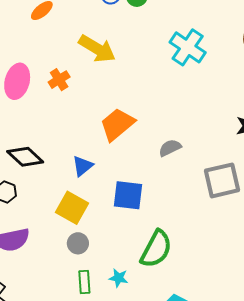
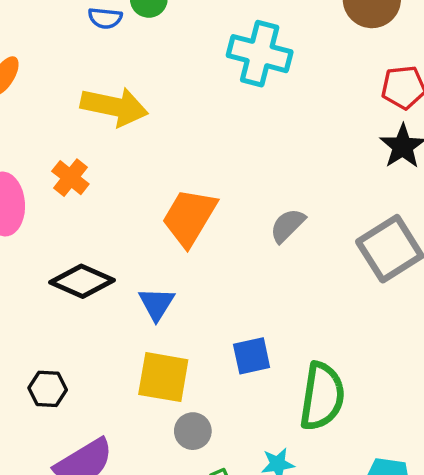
black diamond: (25, 157) -> (82, 281), moved
blue square: (128, 195) -> (252, 356), moved, size x0.7

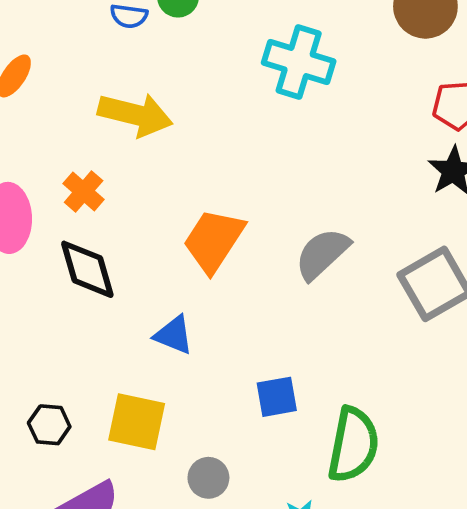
gray semicircle: (287, 225) -> (322, 254), size x1.4
black diamond: (82, 281) -> (87, 269), moved, turned 48
blue triangle: (157, 304) -> (174, 335), turned -42
yellow square: (163, 377) -> (137, 422), moved

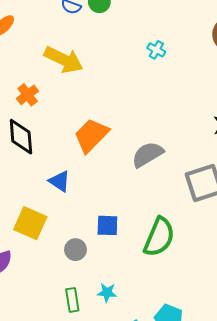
cyan cross: (299, 62) -> (156, 50), size x0.5
green semicircle: (353, 445) -> (159, 237), moved
gray circle: (208, 478) -> (76, 250), moved

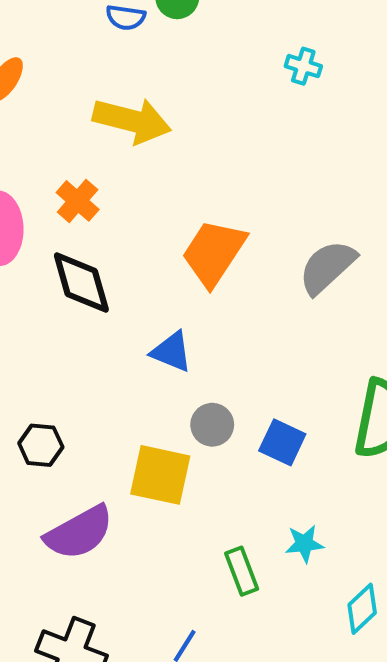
yellow square: (30, 223) -> (160, 475), moved
blue square: (107, 225) -> (282, 442), moved, turned 35
gray circle: (76, 250) -> (212, 425), moved

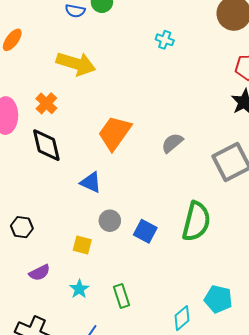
gray semicircle: (327, 267) -> (172, 143), size x0.7
yellow square: (160, 475) -> (82, 245), size x0.6
purple semicircle: (79, 533) -> (39, 273), size x0.6
cyan star: (304, 544) -> (79, 289), moved, turned -30

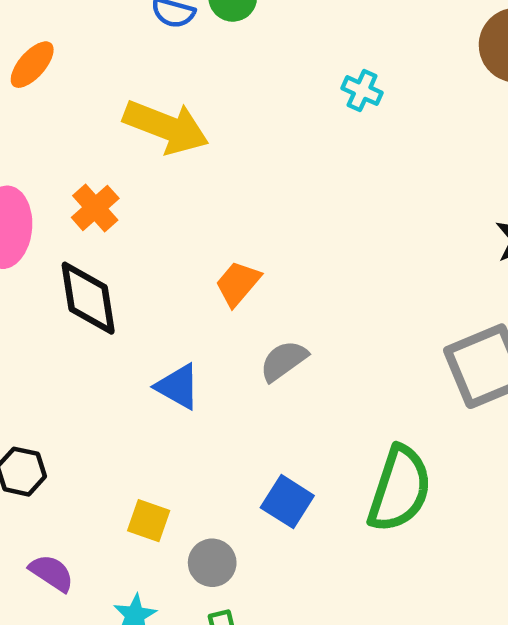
orange trapezoid: (115, 133) -> (238, 283), size x0.6
gray semicircle: (172, 143) -> (284, 361), moved
gray circle: (110, 221) -> (212, 563), moved
purple semicircle: (39, 273) -> (52, 573), turned -125

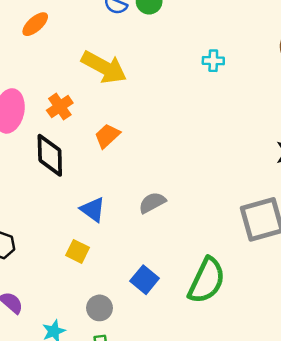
cyan cross: (362, 91) -> (213, 61), turned -30
orange trapezoid: (238, 283) -> (107, 136), moved
yellow square: (149, 521) -> (78, 251), moved

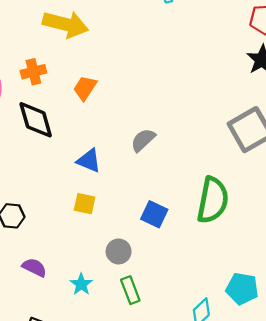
orange cross: (60, 107) -> (33, 72), turned 35

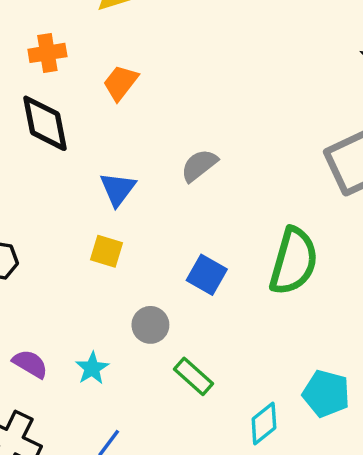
blue triangle: (89, 161) -> (118, 189), turned 40
purple semicircle: (34, 267) -> (30, 364), moved
green rectangle: (130, 290) -> (194, 376), moved, turned -32

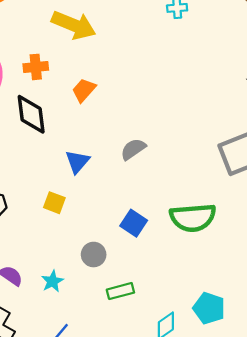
yellow square: (106, 251) -> (54, 203), moved
green semicircle: (294, 261) -> (193, 218), turned 66
green rectangle: (194, 376) -> (120, 291), turned -60

